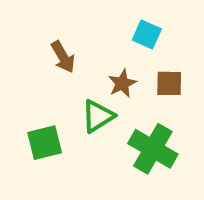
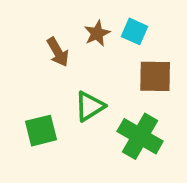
brown star: (122, 83) -> (97, 33), moved
brown square: (169, 83) -> (155, 76), size x1.4

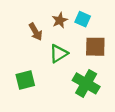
green triangle: (90, 106) -> (59, 54), moved

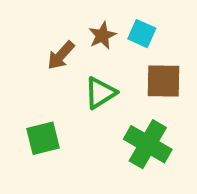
brown arrow: (36, 32) -> (61, 55), turned 72

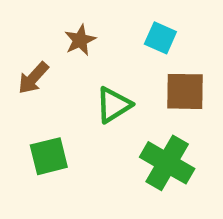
brown star: (102, 36) -> (80, 40), moved
brown arrow: (61, 55) -> (33, 78), moved

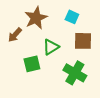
brown star: (80, 40) -> (36, 18), size x1.6
green square: (49, 156) -> (32, 64), moved

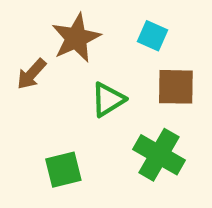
green square: (32, 64) -> (63, 170), moved

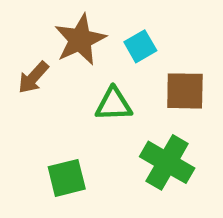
cyan square: (153, 36) -> (140, 46), moved, turned 36
green triangle: (108, 100) -> (114, 104), turned 30

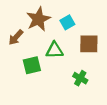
green cross: (167, 162) -> (80, 78), size x0.6
green square: (67, 178) -> (32, 65), moved

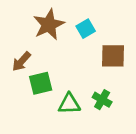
brown arrow: (16, 37) -> (21, 61), moved
green triangle: (54, 50) -> (69, 104), moved

